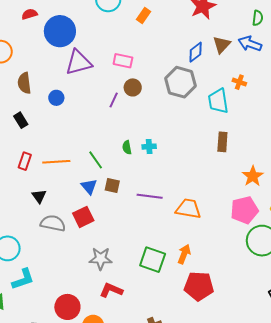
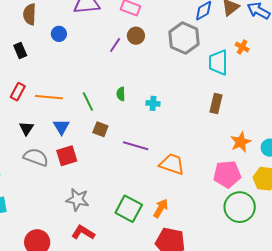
cyan cross: (149, 147) -> (153, 103), moved
blue triangle: (89, 186) -> (61, 127), moved

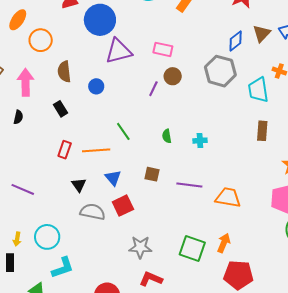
green line: (88, 101) -> (123, 131), moved

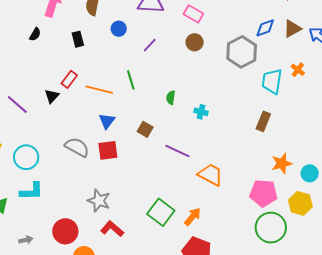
purple line: (153, 89) -> (150, 45), moved
black triangle: (79, 185) -> (52, 96), moved
gray star: (140, 247) -> (99, 201), moved

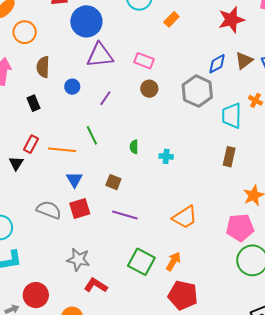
purple line: (177, 151) -> (125, 215), moved
orange trapezoid: (210, 175) -> (185, 217), turned 128
red circle: (65, 231) -> (36, 295), moved

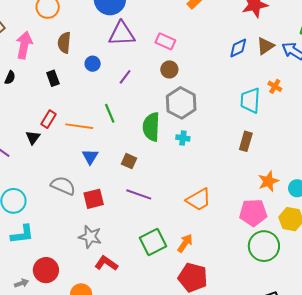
gray hexagon: (197, 91) -> (181, 103), moved
green semicircle: (134, 147) -> (151, 127), size x2.0
red square: (80, 209) -> (94, 199), moved
green square: (141, 262) -> (153, 242), turned 32

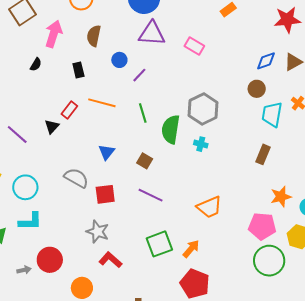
brown circle: (169, 69) -> (257, 89), moved
purple line: (125, 77) -> (139, 75), moved
green line: (110, 113) -> (143, 113), moved
orange line: (79, 126) -> (102, 103), moved

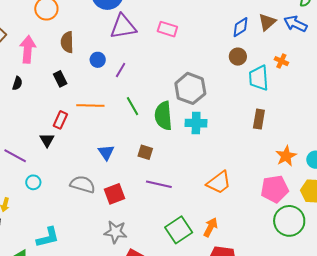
cyan cross: (201, 144) -> (196, 123), size x1.5
cyan circle: (25, 187) -> (33, 182), moved, size x0.6

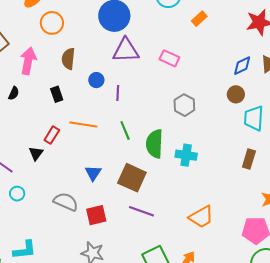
purple line: (121, 70) -> (118, 93), turned -35
gray hexagon: (190, 88) -> (184, 105), moved, size x0.7
brown square: (145, 152) -> (132, 178), size x1.8

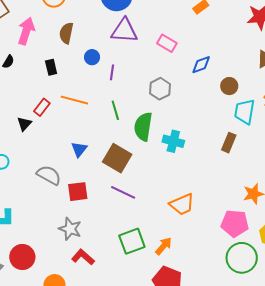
blue diamond: (242, 66) -> (201, 65), moved
gray hexagon: (184, 105) -> (160, 89), moved
brown rectangle: (249, 159) -> (229, 143), moved

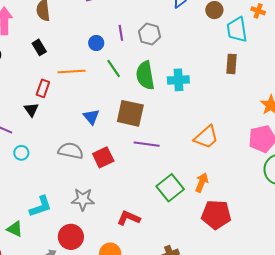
blue circle: (92, 57) -> (96, 43), moved
purple line: (112, 72) -> (121, 33), moved
gray star: (70, 229) -> (83, 199), moved

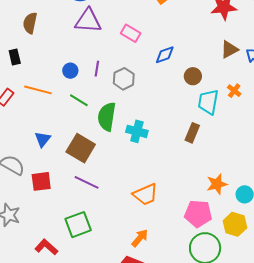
green line: (114, 68) -> (79, 100), turned -42
orange arrow: (202, 183) -> (140, 238), moved
green square: (170, 188) -> (78, 225), moved

